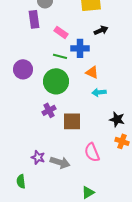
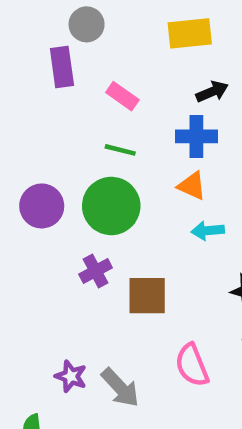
blue cross: (80, 48) -> (196, 136), moved
purple circle: (23, 69) -> (42, 206), moved
gray arrow: (60, 162) -> (120, 388), turned 30

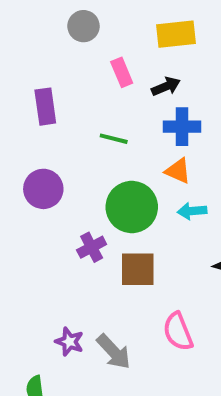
purple rectangle: (62, 67) -> (45, 107), moved
black arrow: (212, 92) -> (166, 86), moved
pink rectangle: (122, 96) -> (122, 72), moved, turned 32
green circle: (111, 206) -> (132, 207), moved

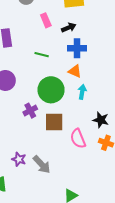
cyan arrow: (192, 211) -> (82, 92), turned 104
pink semicircle: (178, 332) -> (78, 139), moved

